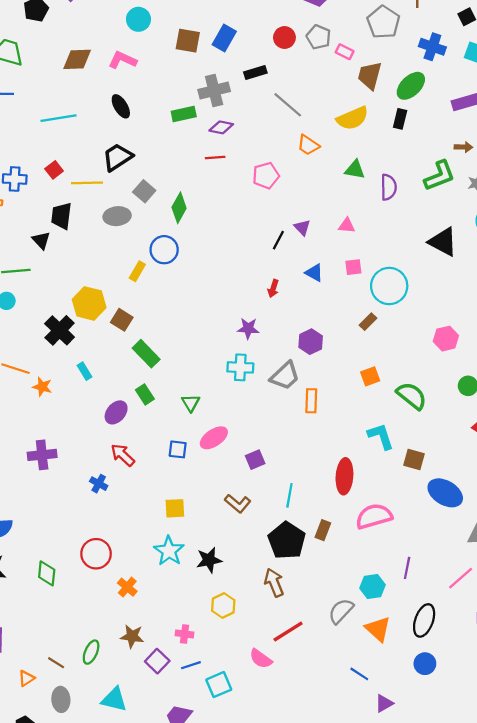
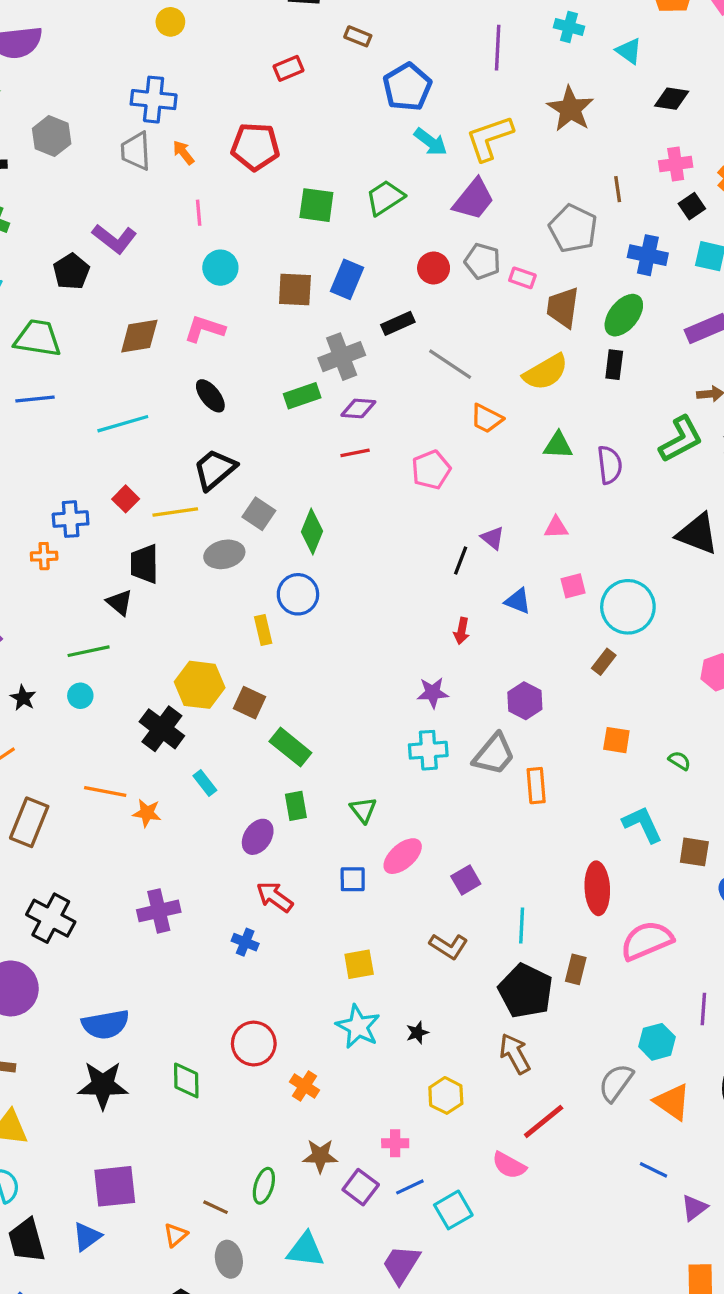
yellow rectangle: (137, 271) -> (263, 630), turned -36
orange square: (370, 376) -> (616, 740), turned 36
green rectangle: (145, 394) -> (296, 806), turned 30
green semicircle: (412, 396) -> (679, 761), size x0.5
black star: (209, 560) -> (417, 1033), size x0.6

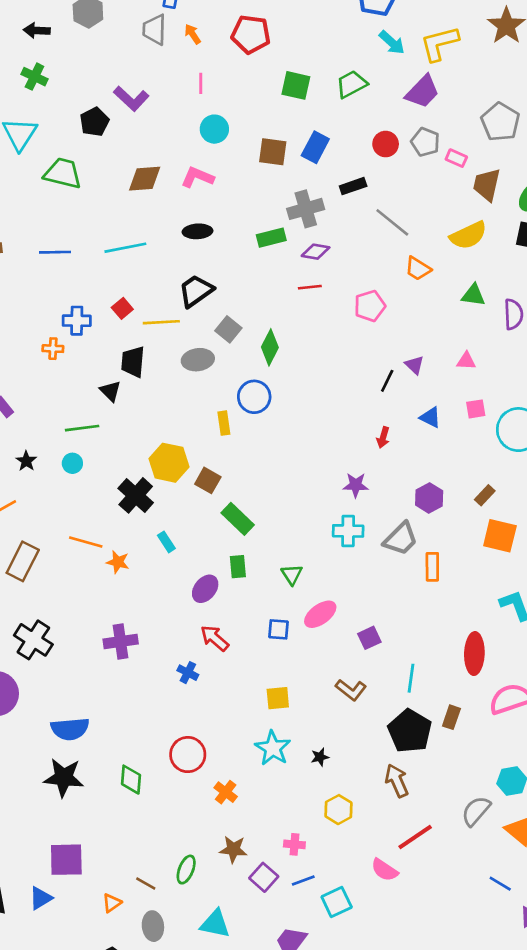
black ellipse: (210, 396) -> (197, 231), turned -60
blue line: (35, 399) -> (55, 252), moved
brown rectangle: (604, 662) -> (485, 495), moved
orange square: (616, 740) -> (500, 536), size x1.5

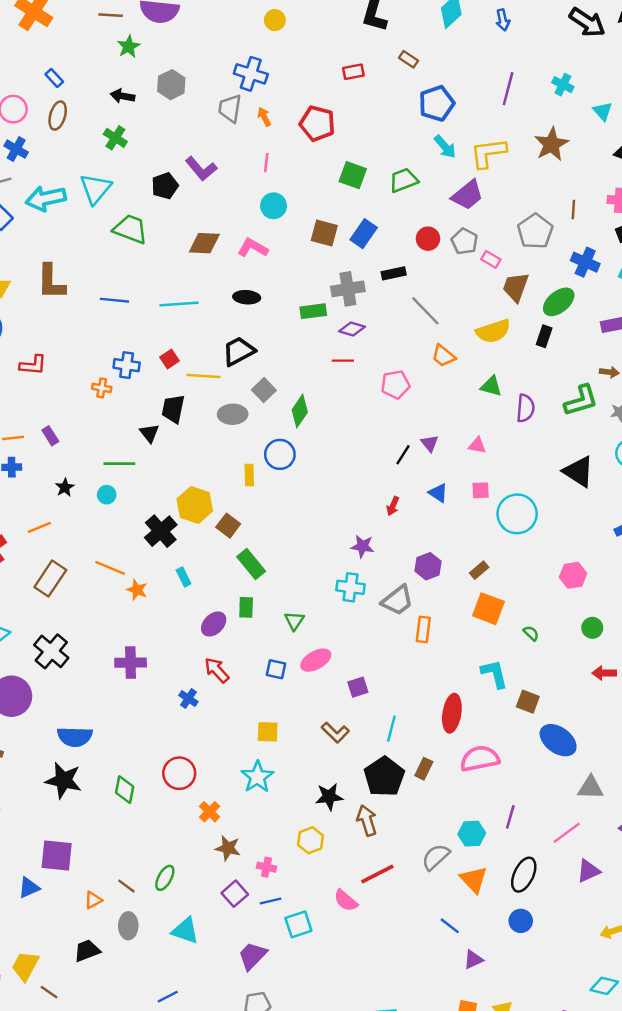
black star: (320, 757) -> (329, 797), moved, size x1.6
brown star: (233, 849) -> (228, 848), moved

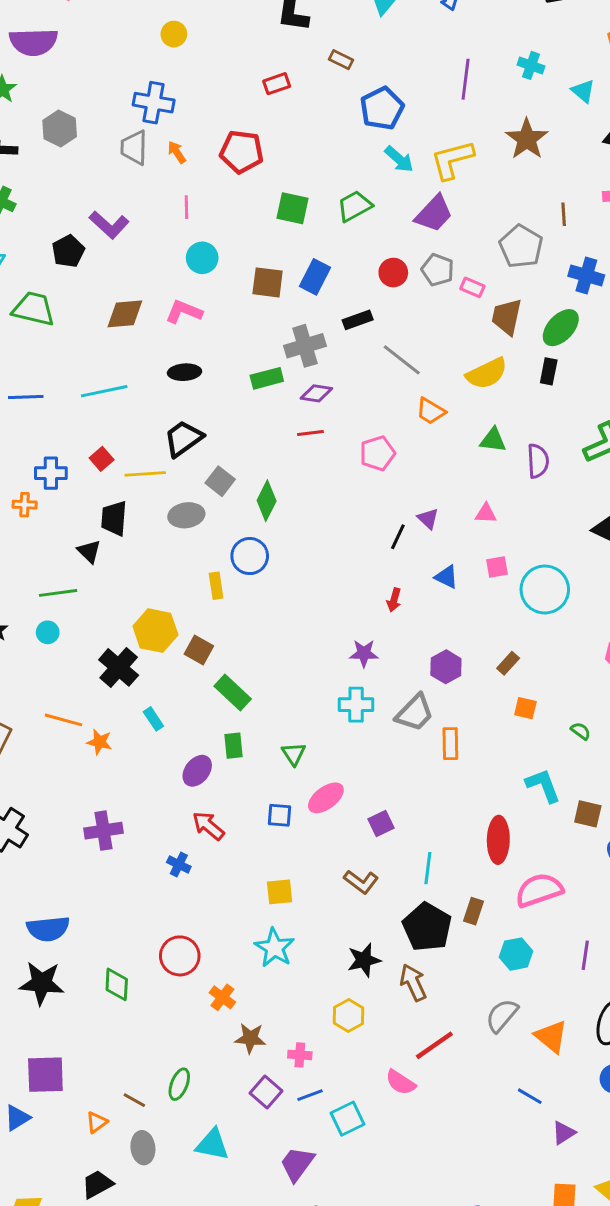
orange square: (488, 609) -> (525, 708), size x0.6
cyan hexagon: (472, 834) -> (516, 954), moved

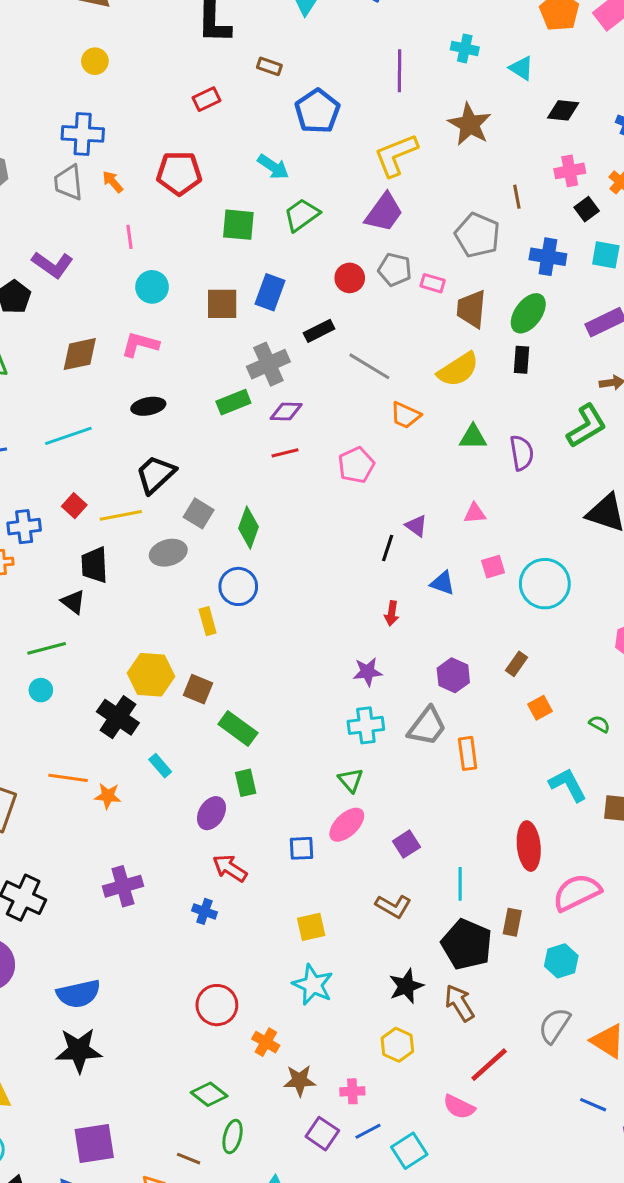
cyan arrow: (399, 159) -> (273, 167), moved
orange square: (525, 708) -> (540, 708), turned -35
green triangle: (294, 754) -> (351, 780), moved
green diamond: (117, 984) -> (209, 1094), moved, turned -48

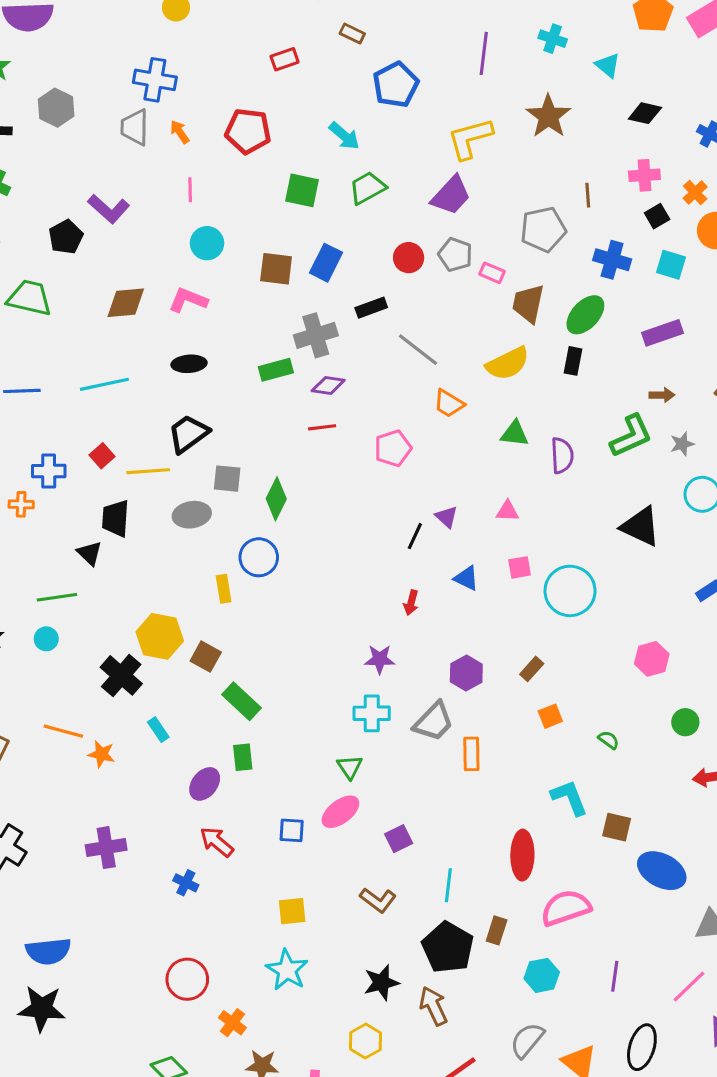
gray pentagon: (477, 235) -> (543, 229), turned 30
gray square: (199, 513) -> (227, 479), turned -32

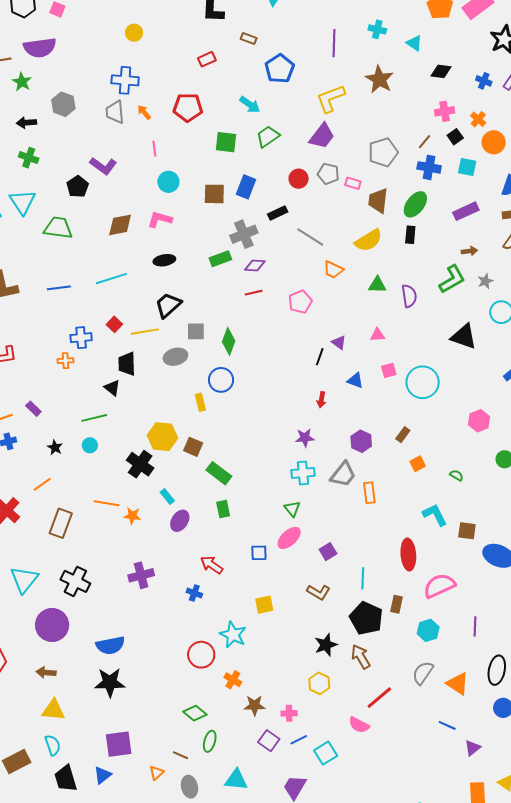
brown line: (588, 195) -> (424, 142), moved, turned 49
purple ellipse: (205, 784) -> (180, 521), moved
cyan star: (287, 970) -> (233, 635), moved

